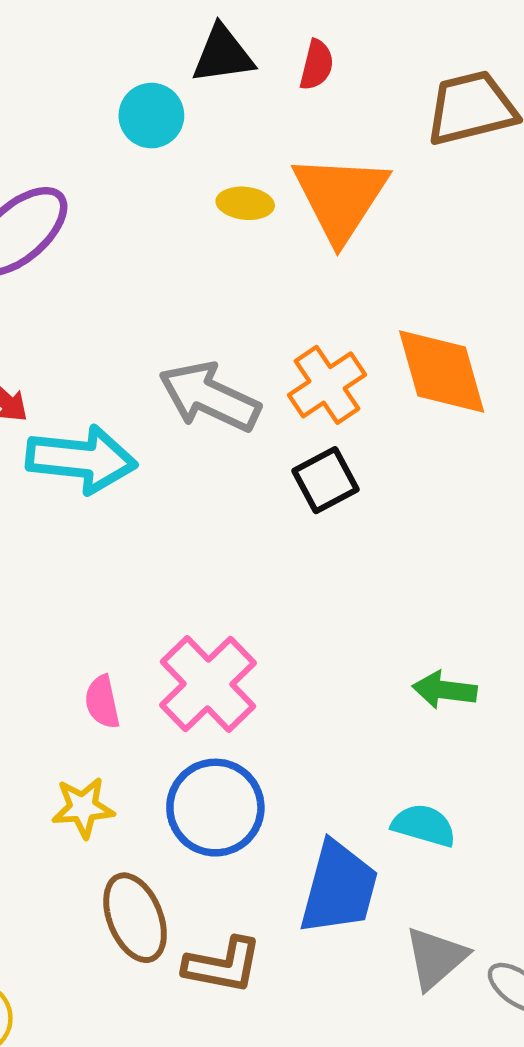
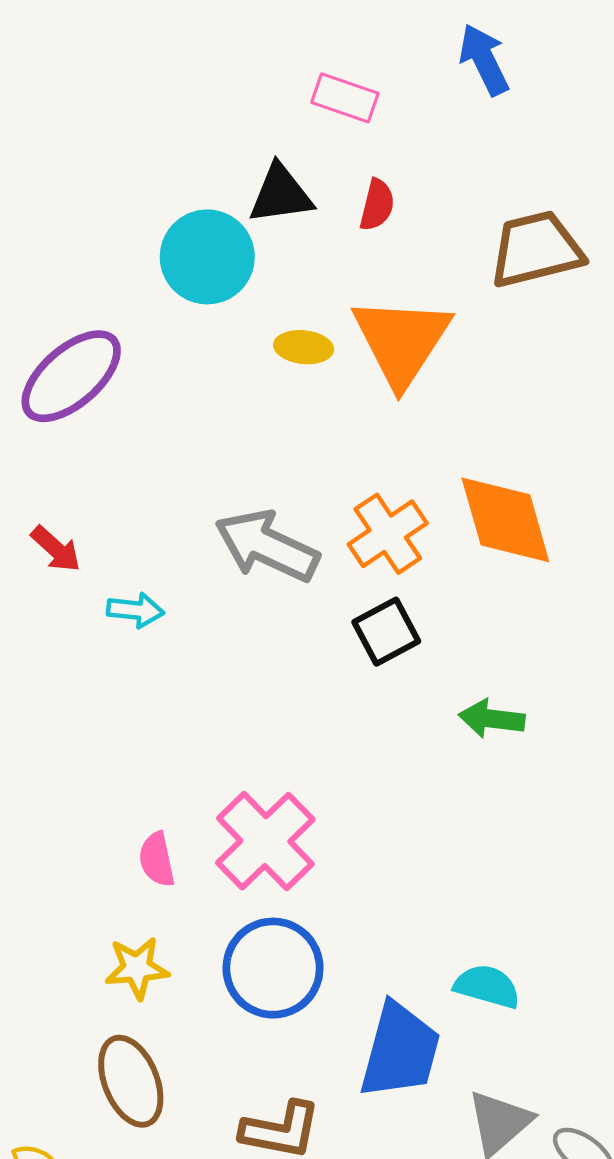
cyan circle: (151, 116) -> (207, 257), size x1.4
cyan arrow: (81, 459) -> (135, 610), size x0.5
green arrow: (445, 690) -> (492, 719), moved
brown ellipse: (135, 918) -> (131, 1081), moved

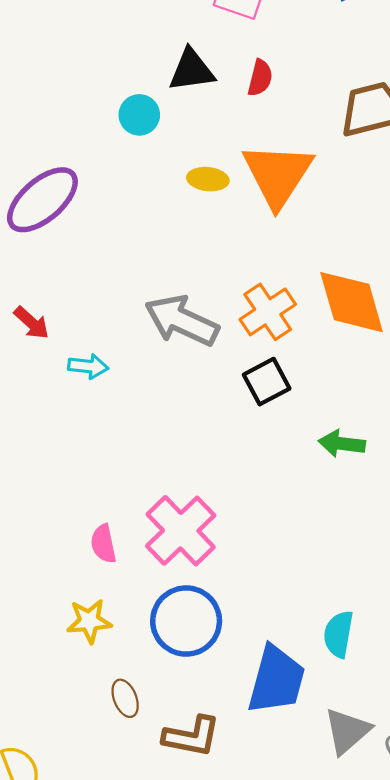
cyan circle: (207, 257) -> (139, 115), size x0.6
cyan semicircle: (487, 986) -> (338, 634), turned -96
brown ellipse: (131, 1081) -> (125, 698), moved, size x0.6

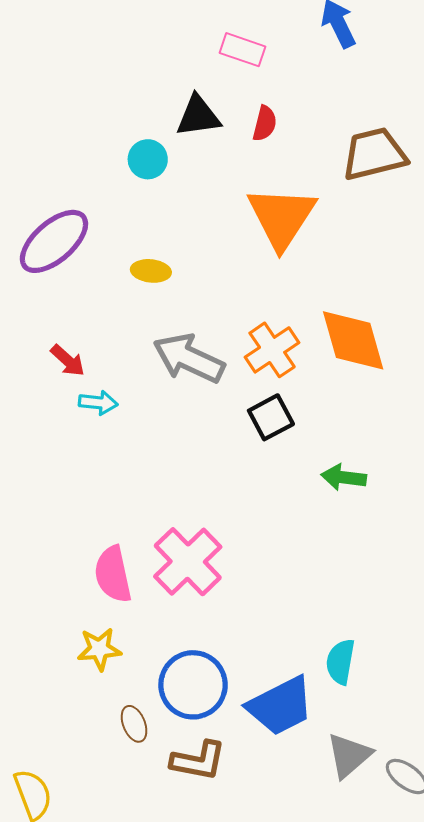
yellow ellipse: (208, 179) -> (151, 271), moved
red arrow: (32, 323) -> (68, 360), moved
pink semicircle: (103, 544) -> (113, 574), size x1.5
blue circle: (186, 621) -> (193, 685), moved
blue trapezoid: (276, 680) -> (280, 706), turned 48

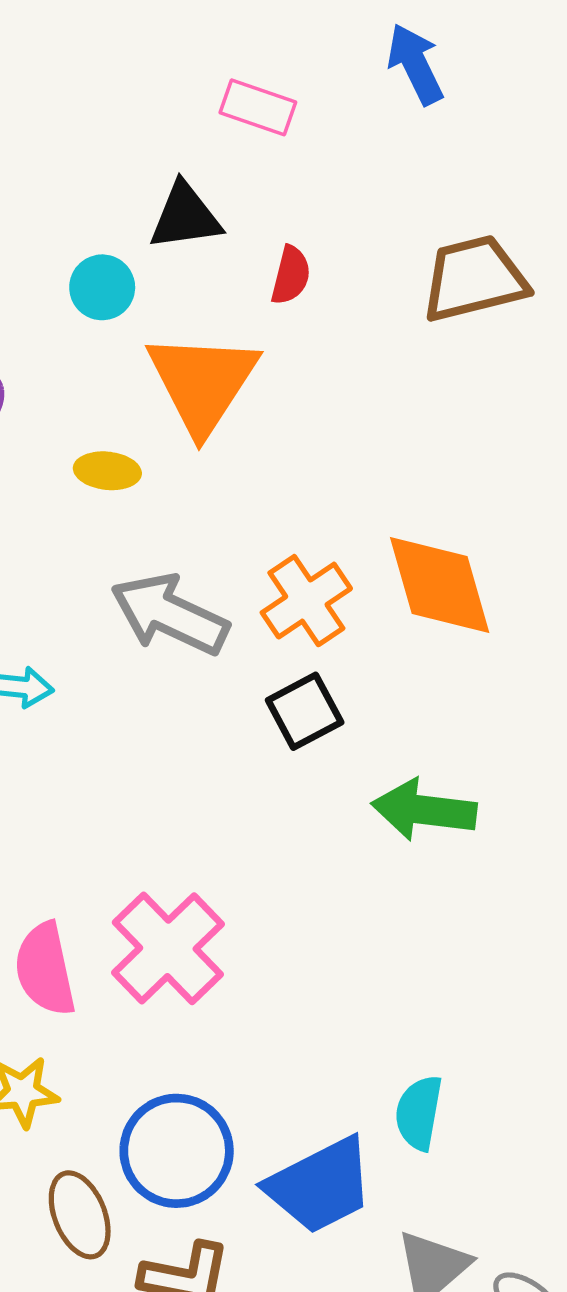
red semicircle: (265, 123) -> (291, 275), moved
orange triangle: (281, 217) -> (203, 383), moved
green arrow: (344, 477) -> (424, 810), size x1.4
brown ellipse: (134, 724) -> (80, 1215), size x1.4

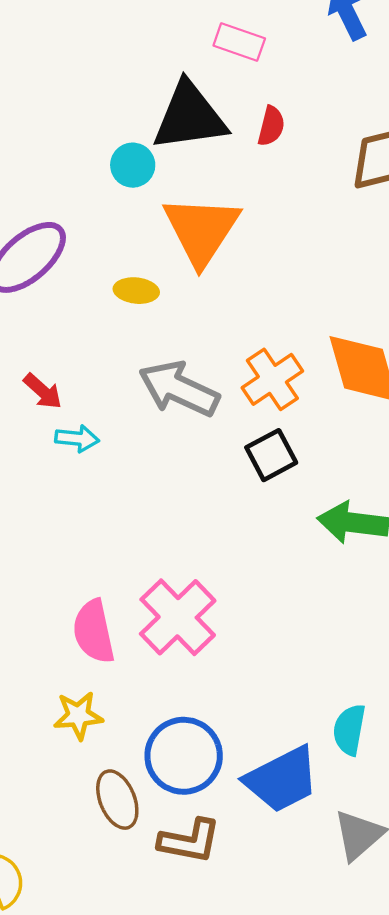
black triangle: (185, 216) -> (190, 117), size x1.5
red semicircle: (291, 275) -> (271, 126), moved

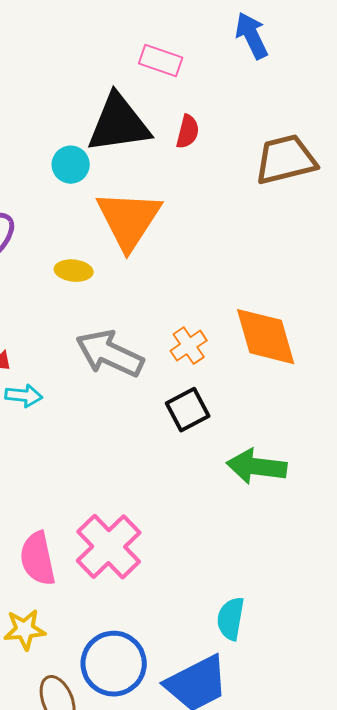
orange cross: (272, 379) -> (189, 346), size x0.7
cyan semicircle: (349, 730) -> (231, 619), moved

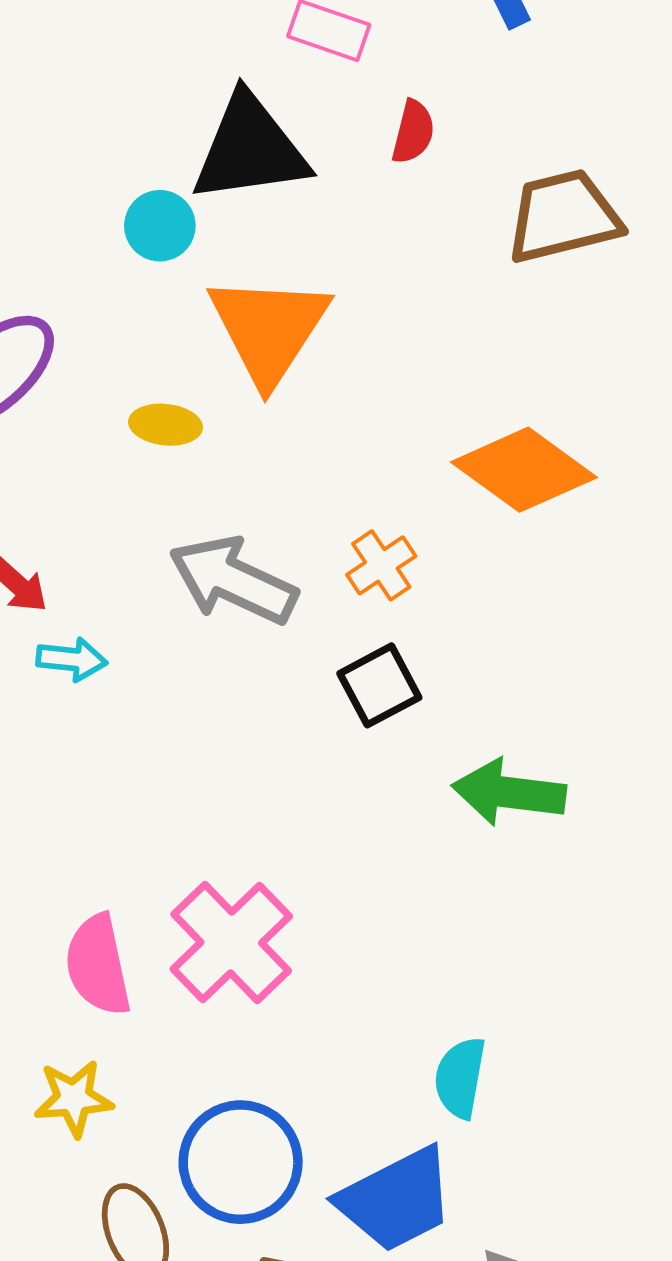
red semicircle: (188, 132) -> (413, 132), moved
orange diamond: (266, 337) -> (524, 470), moved, turned -38

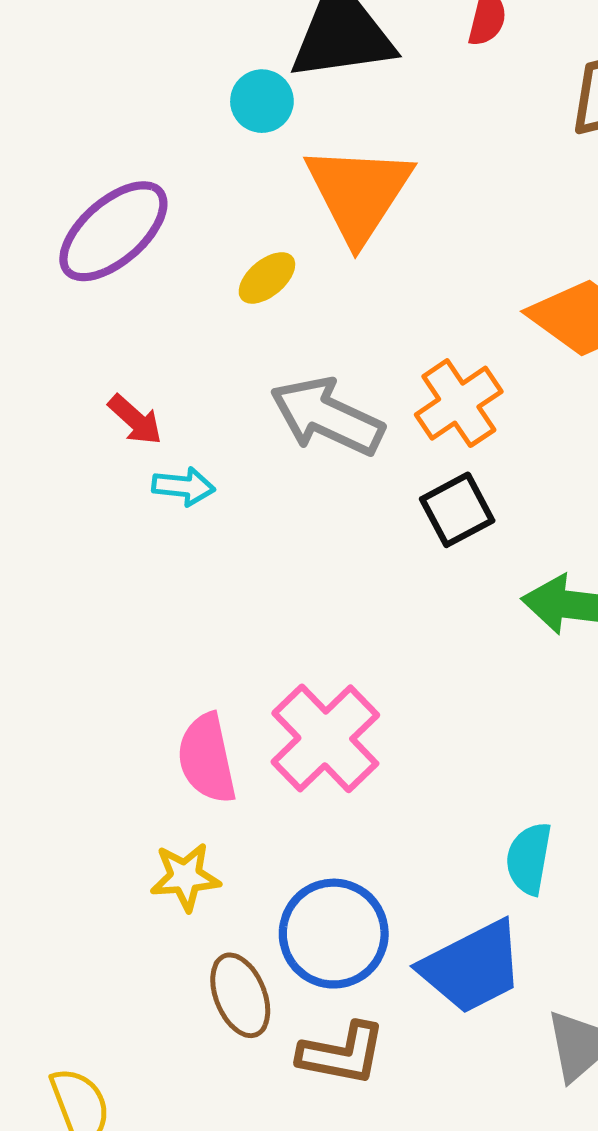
yellow ellipse: (165, 425) -> (267, 278), turned -46
orange cross: (381, 565) -> (459, 403), size x1.4

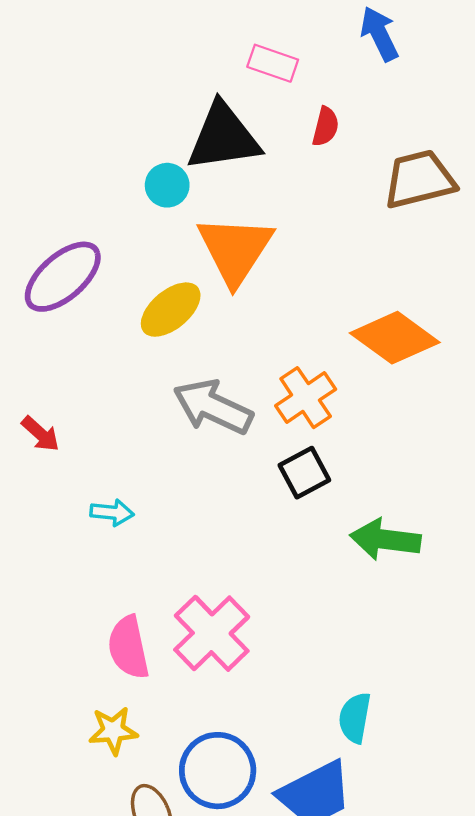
yellow ellipse: (267, 278) -> (171, 310), size x1.5
red arrow: (135, 420) -> (40, 434), moved
cyan arrow: (184, 486) -> (112, 512), moved

